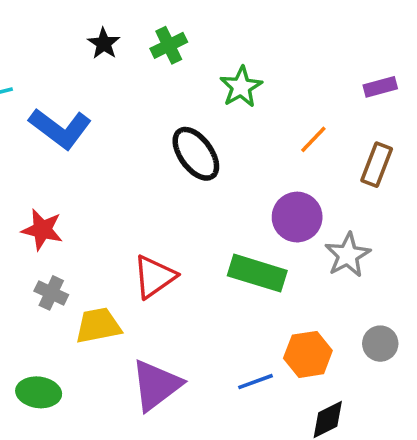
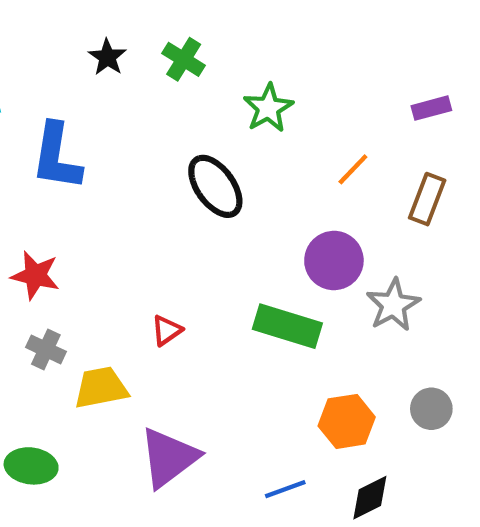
green cross: (169, 45) -> (184, 59), turned -32
blue L-shape: (60, 128) -> (56, 157), turned 62
red triangle: (154, 277) -> (167, 330), size x0.6
blue line: (256, 382) -> (285, 489), moved

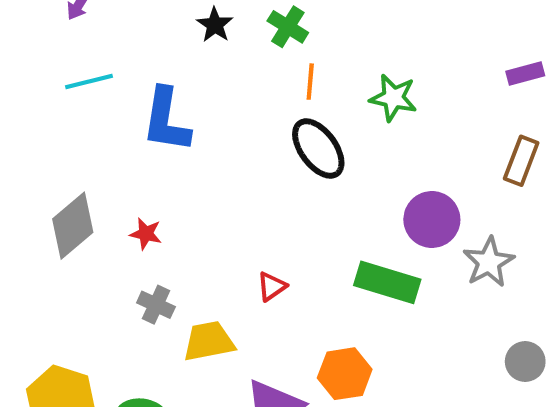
green star: (268, 108) -> (393, 98), moved, turned -30
orange line: (353, 169) -> (310, 82), moved, turned -39
red star: (35, 275) -> (146, 234), size x0.7
orange hexagon: (347, 421) -> (345, 374), moved

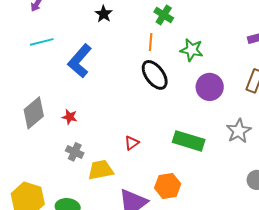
green cross: (288, 27) -> (164, 15), moved
blue L-shape: (166, 120) -> (80, 61), turned 32
purple circle: (432, 220) -> (210, 87), moved

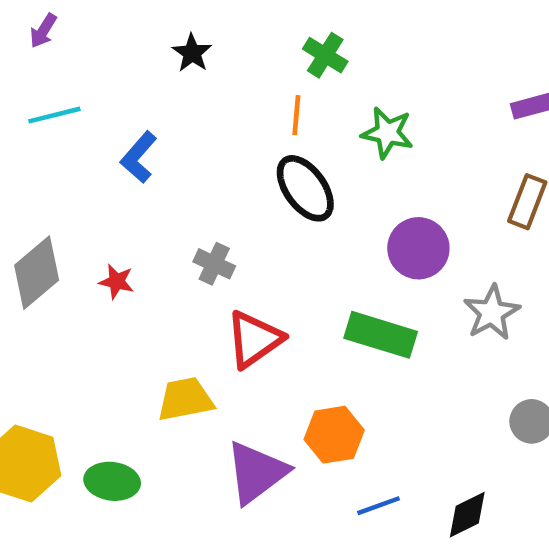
blue L-shape: (80, 61) -> (139, 157), size x0.7
purple circle: (210, 87) -> (418, 248), moved
red triangle: (132, 143) -> (254, 339), size x1.8
gray cross: (75, 152) -> (214, 264), moved

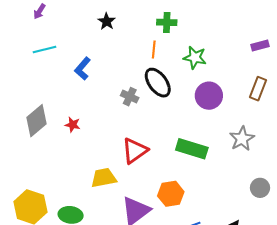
green cross: (325, 55) -> (167, 22), turned -30
purple circle: (418, 248) -> (209, 96), moved
gray cross: (214, 264) -> (130, 97), moved

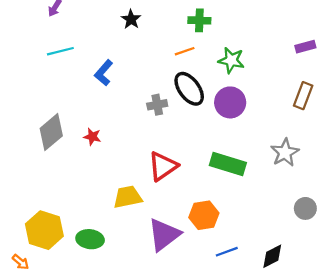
orange line: (154, 49) -> (185, 51), turned 66
purple circle: (209, 96) -> (230, 102), moved
gray cross: (130, 97) -> (157, 105), turned -36

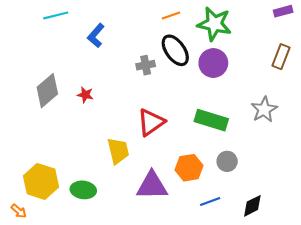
green star: (231, 60) -> (214, 24), size x1.4
yellow trapezoid: (128, 197) -> (118, 151), turned 88
gray circle: (305, 208) -> (227, 161), moved
purple triangle: (164, 235) -> (152, 186), turned 36

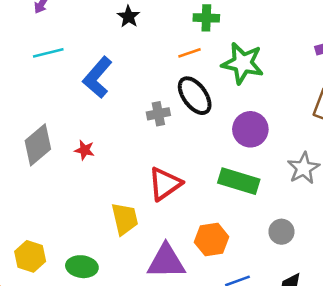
blue L-shape: (96, 36) -> (97, 77), size x1.4
purple circle: (213, 63) -> (250, 129), moved
gray circle: (227, 161) -> (281, 232), moved
yellow hexagon: (41, 181) -> (30, 256), size x0.7

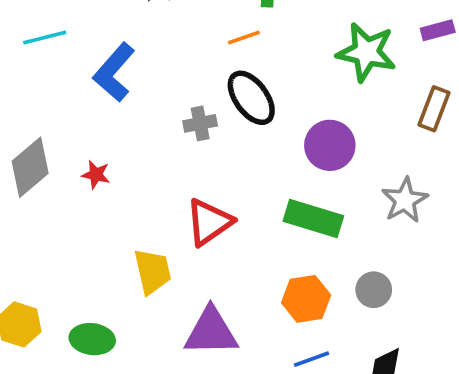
green star: (243, 63) -> (366, 52), moved
orange hexagon: (212, 239) -> (306, 299), moved

